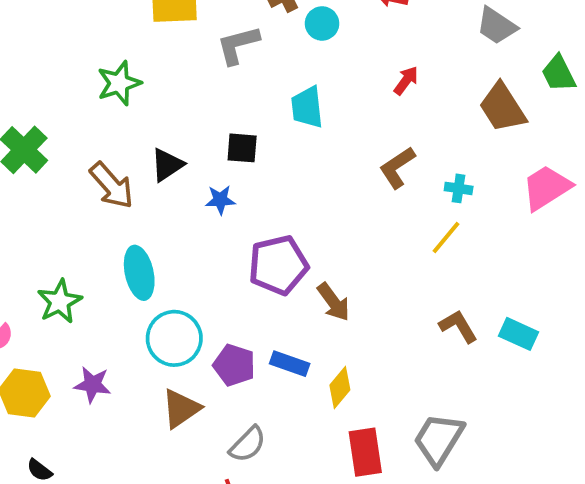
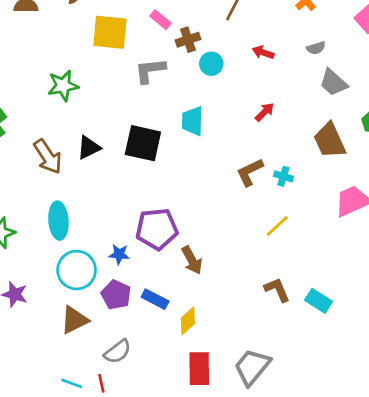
black square: (242, 148) -> (143, 143), size x1.6
cyan cross: (459, 188) -> (283, 176), moved
blue star: (220, 200) -> (119, 254), moved

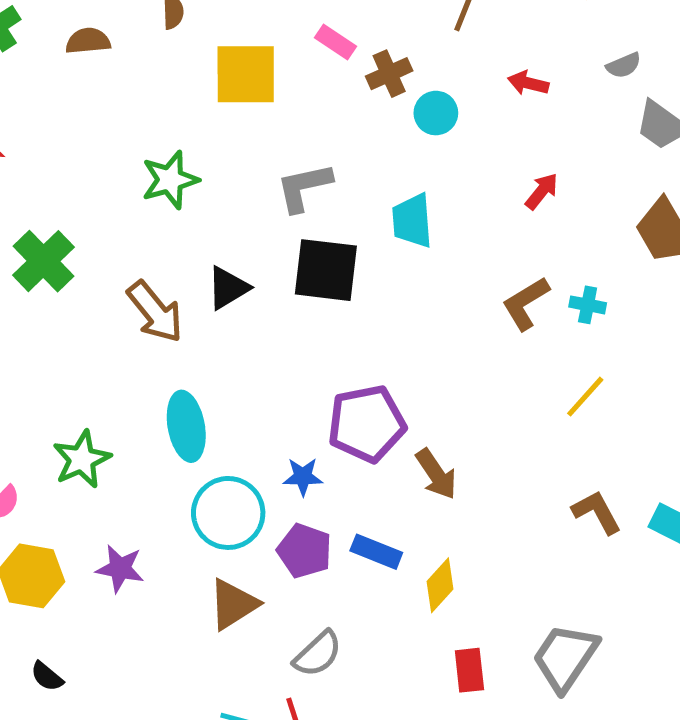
gray L-shape: (150, 71) -> (304, 187), moved
red rectangle: (199, 369) -> (469, 670), size x0.7

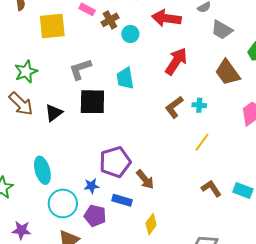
red arrow: (528, 83) -> (166, 18), size x1.8
red arrow: (542, 191) -> (176, 61), size x1.8
brown arrow: (155, 312) -> (21, 104), moved
blue rectangle: (376, 552) -> (122, 200), moved

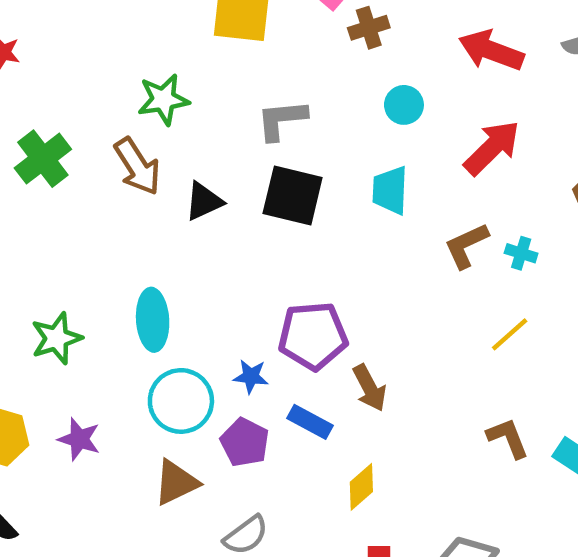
cyan circle: (130, 34) -> (404, 105), moved
cyan trapezoid: (125, 78) -> (390, 190), moved

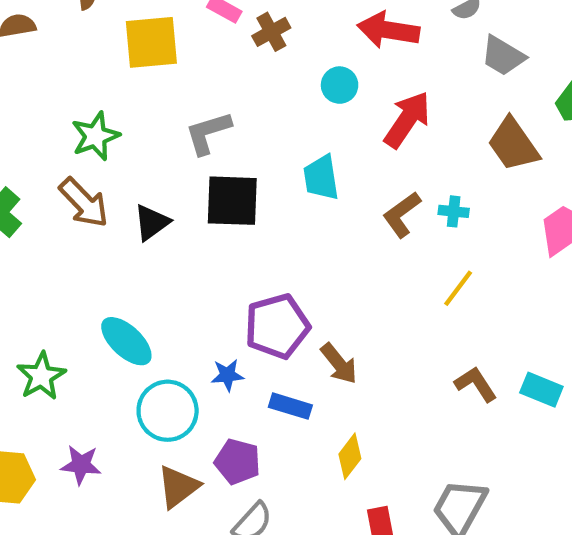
cyan circle: (404, 105) -> (340, 85), moved
cyan ellipse: (153, 320) -> (126, 341), turned -32
purple pentagon: (245, 442) -> (238, 462), moved

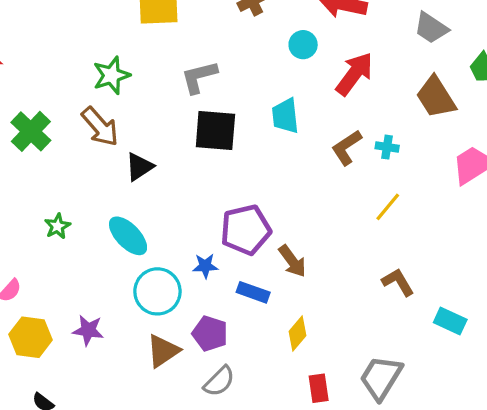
black triangle: (152, 222) -> (139, 167), moved
green star: (41, 376) -> (57, 226), moved, size x0.7
cyan rectangle: (541, 390) -> (450, 321), moved

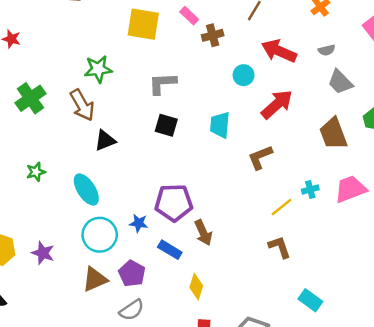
black square: (215, 131) -> (166, 125), size x0.7
cyan cross: (387, 147) -> (310, 189), moved, turned -35
brown L-shape: (398, 282) -> (280, 247), moved
yellow diamond: (297, 334) -> (196, 287), turned -35

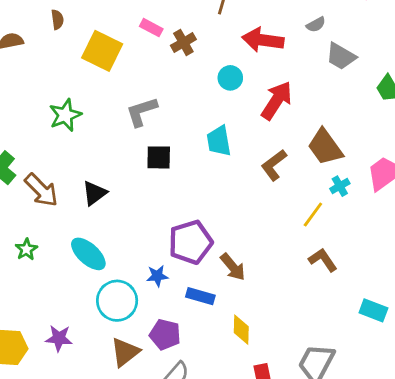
yellow square: (143, 24) -> (102, 51), turned 32
brown arrow: (82, 105) -> (41, 190), moved
brown trapezoid: (333, 134) -> (325, 147), moved

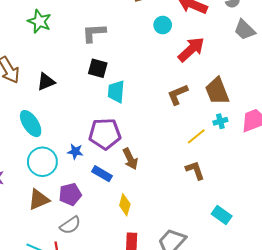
green star: (65, 115) -> (39, 21), turned 30
cyan trapezoid: (219, 141) -> (116, 92), moved
purple pentagon: (165, 334) -> (70, 194), turned 30

